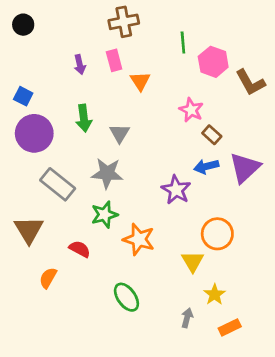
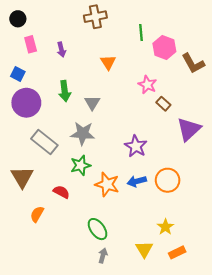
pink rectangle: (114, 60) -> (31, 44), moved
blue arrow: (206, 166) -> (137, 181), moved
yellow triangle: (193, 261) -> (144, 249), moved
gray arrow: (187, 318) -> (103, 256), moved

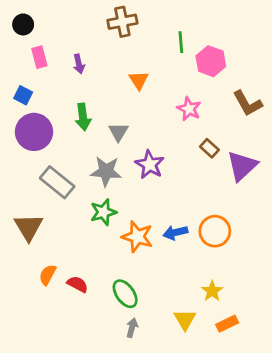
brown L-shape: (193, 63) -> (247, 103), moved
brown rectangle: (163, 104) -> (209, 148), moved
purple star: (136, 146) -> (150, 165), moved
red semicircle: (61, 192) -> (78, 284), moved

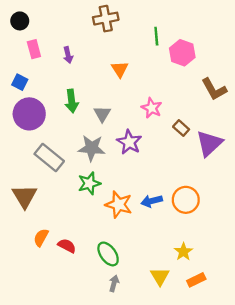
pink star: (189, 109) -> (152, 108), moved

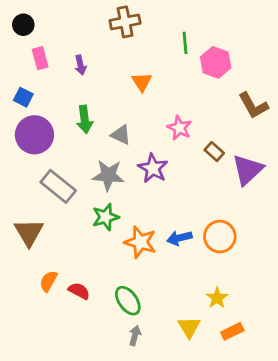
gray triangle: (102, 114) -> (121, 135), turned -36

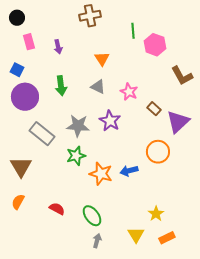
gray triangle: (121, 135) -> (98, 87), moved
orange circle: (220, 237) -> (158, 152), moved
orange semicircle: (48, 281) -> (18, 202), moved

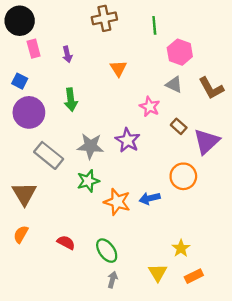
black circle: (17, 18) -> (20, 21), size x1.6
green line: (133, 31) -> (154, 25), moved
gray triangle: (98, 87) -> (174, 85), moved

